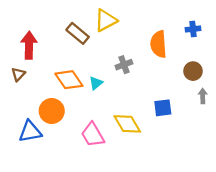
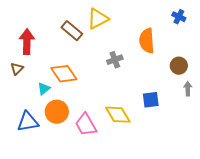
blue cross: (193, 29) -> (179, 17), moved, turned 32
cyan triangle: (96, 83) -> (44, 89), moved
orange circle: (52, 111) -> (57, 112), moved

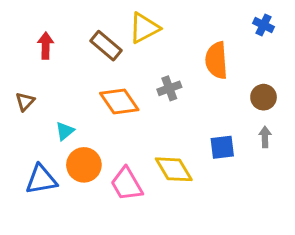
red arrow: (27, 42) -> (46, 46), moved, size x0.7
orange diamond: (64, 74) -> (119, 102), moved
gray arrow: (188, 89) -> (265, 137), moved

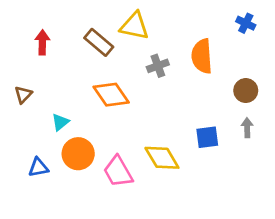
yellow triangle: (144, 28) -> (134, 26), turned 40
gray cross: (169, 88) -> (158, 66), moved
blue triangle: (41, 180) -> (38, 167), size x0.7

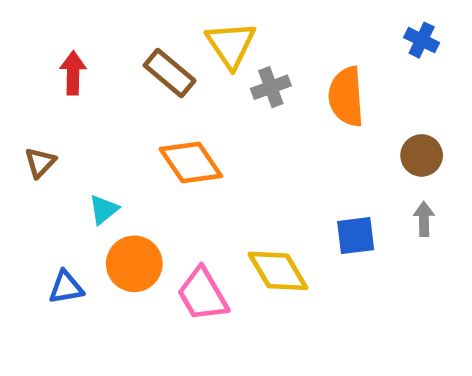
yellow triangle: (134, 26) -> (231, 45), turned 44
gray cross: (158, 66) -> (271, 87), moved

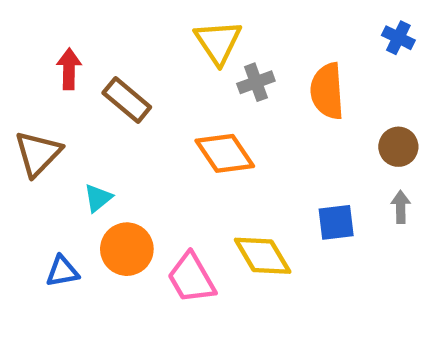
brown rectangle: (170, 73) -> (127, 100), moved
brown triangle: (40, 163) -> (38, 153), size x1.6
orange diamond: (191, 163) -> (225, 153), moved

